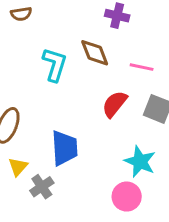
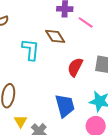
pink line: (142, 67) -> (86, 22), moved, turned 35
blue trapezoid: (64, 148) -> (65, 106), moved

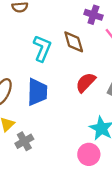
blue trapezoid: (65, 106) -> (37, 92), moved

